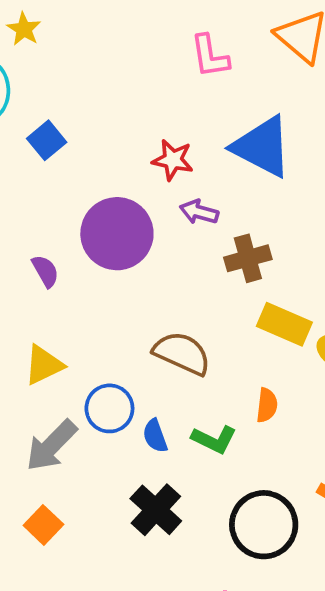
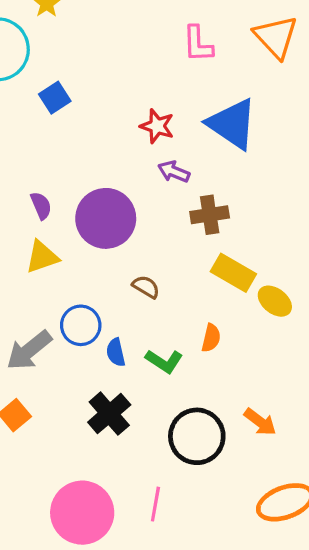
purple circle: (117, 234) -> (106, 218), moved
brown semicircle: (182, 353) -> (146, 287), size x0.6
yellow triangle: (44, 365) -> (42, 257), moved

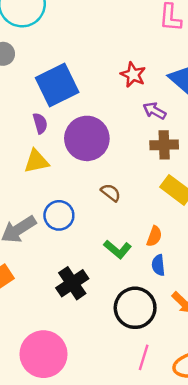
blue square: (55, 98) -> (57, 85), moved, size x1.8
purple arrow: (174, 172) -> (154, 111), moved
blue semicircle: (116, 352) -> (158, 265), moved
pink line: (155, 504) -> (144, 357), moved

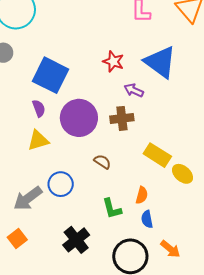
blue square: (57, 85) -> (50, 75), turned -33
brown cross: (164, 145) -> (122, 118), moved
green L-shape: (118, 249) -> (112, 209), turned 40

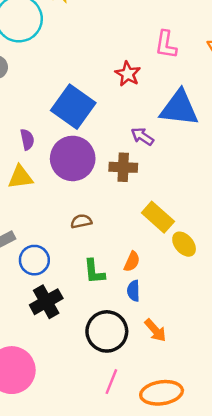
red star: (113, 62) -> (128, 74), moved
blue triangle: (160, 62) -> (179, 108), turned -39
blue square: (50, 75) -> (73, 107), moved
brown semicircle: (102, 162) -> (81, 221), moved, turned -54
blue circle: (61, 184) -> (34, 260), moved

